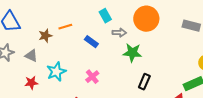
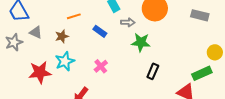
brown star: (45, 36) -> (62, 36), moved
gray triangle: (31, 56) -> (36, 32), moved
red star: (31, 83) -> (40, 72), size x1.6

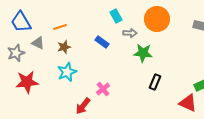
orange line: (74, 16) -> (60, 27), moved
pink cross: (101, 66) -> (103, 89), moved
red star: (40, 72) -> (27, 82), moved

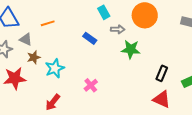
brown star: (64, 47) -> (34, 57), moved
black rectangle: (155, 82) -> (162, 73), moved
red triangle: (188, 103) -> (162, 99), moved
red arrow: (83, 106) -> (53, 102), moved

